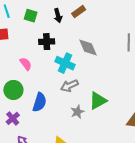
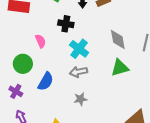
gray diamond: (88, 48) -> (118, 40), moved
green triangle: (98, 101) -> (120, 68), moved
purple cross: (13, 118) -> (16, 91), turned -32

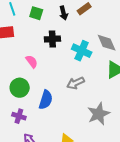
cyan cross: (79, 49) -> (82, 51), moved
gray star: (80, 99) -> (99, 114), moved, size x1.6

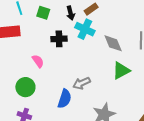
cyan cross: (82, 51) -> (85, 29), moved
blue semicircle: (46, 100) -> (64, 99), moved

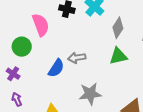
gray diamond: (113, 43) -> (118, 28), turned 40
pink semicircle: (38, 61) -> (41, 25), size x1.6

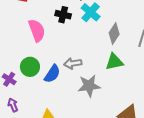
green circle: (22, 47) -> (30, 67), moved
gray star: (90, 94) -> (89, 86), moved

